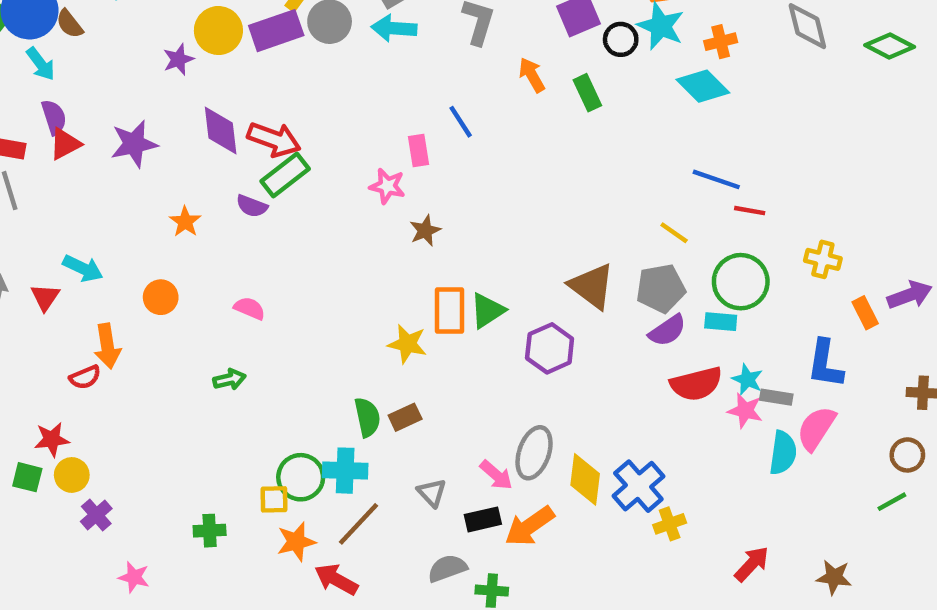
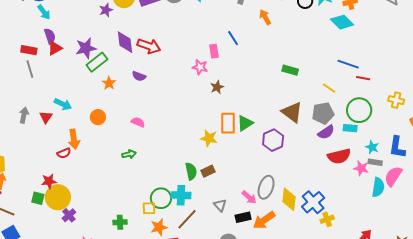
green rectangle: (587, 93) -> (290, 70), moved, turned -49
green rectangle: (285, 175) -> (97, 62), moved
cyan star: (747, 379) -> (372, 147), moved
yellow circle: (72, 475) -> (58, 197), size x1.6

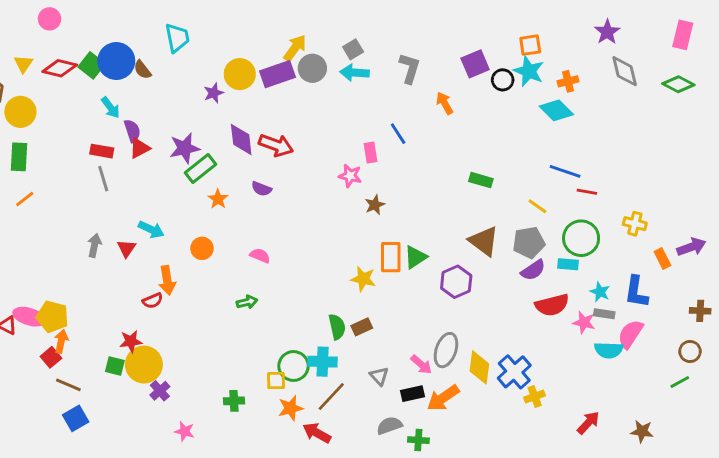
cyan arrow: (44, 12) -> (110, 107), moved
cyan semicircle: (378, 187) -> (609, 350), turned 84

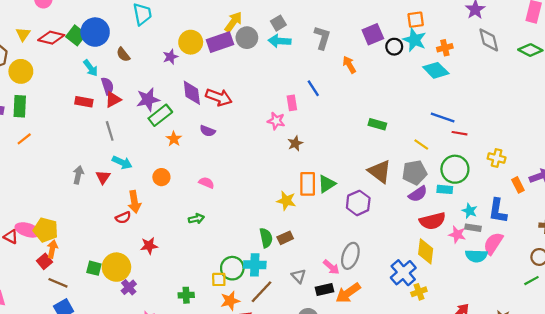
brown semicircle: (142, 70) -> (123, 55), moved
gray line: (103, 179) -> (110, 131), moved
red star: (131, 341) -> (149, 246), moved
yellow diamond: (479, 367) -> (426, 251), moved

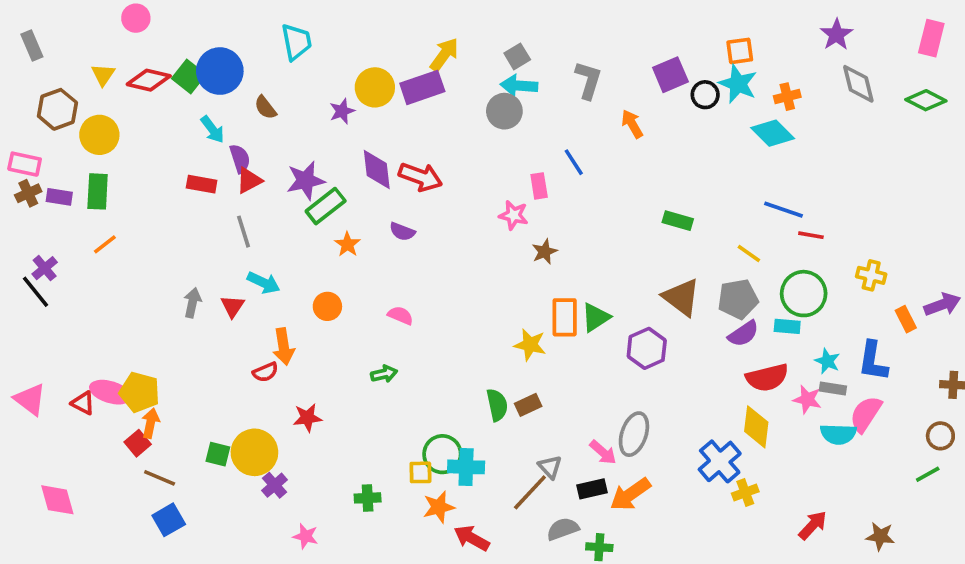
gray circle: (247, 38) -> (504, 111), moved
cyan cross: (255, 265) -> (466, 467), moved
brown line: (262, 292) -> (530, 492), moved

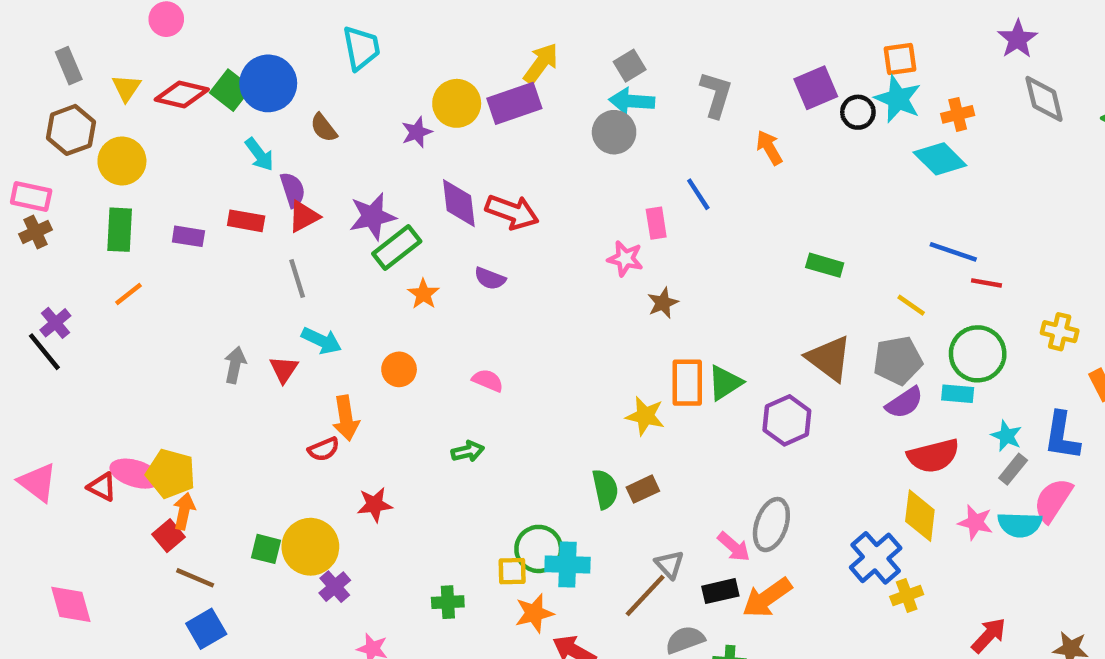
gray rectangle: (32, 45) -> (69, 66), moved
purple rectangle: (59, 197) -> (188, 236), moved
gray rectangle: (833, 388) -> (1013, 469), turned -60
pink star: (807, 399) -> (975, 522), moved

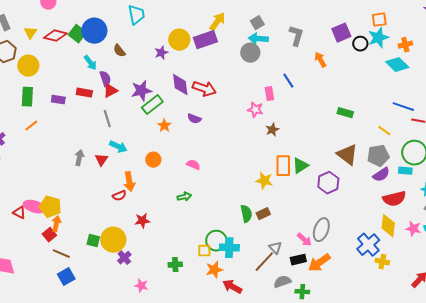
cyan star: (898, 99) -> (378, 38), turned 30
yellow cross: (907, 595) -> (382, 262), turned 32

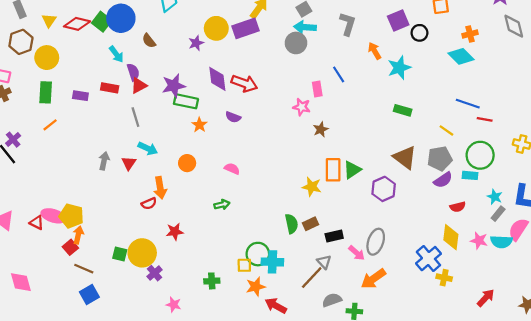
cyan star: (378, 38) -> (399, 68), moved
green rectangle: (152, 105) -> (186, 101), turned 50
red semicircle: (394, 199) -> (458, 207), size x0.6
black rectangle: (298, 260) -> (334, 236), moved

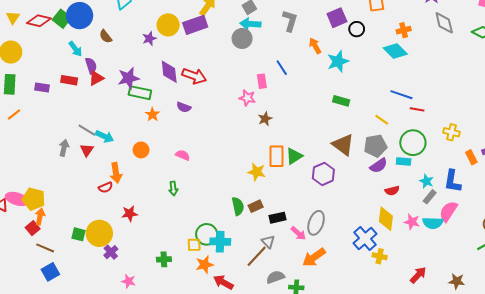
gray line: (135, 117) -> (87, 130), moved, turned -42
green arrow: (222, 205) -> (173, 189), turned 96

